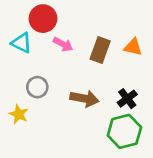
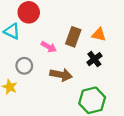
pink arrow: (63, 44) -> (49, 47), moved
black cross: (127, 99) -> (94, 59), moved

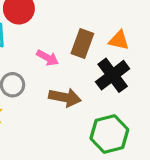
black cross: (94, 59) -> (113, 75), size x1.5

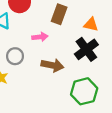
brown rectangle: (82, 43) -> (59, 14), moved
pink arrow: (47, 58) -> (40, 37), turned -35

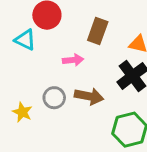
gray circle: (15, 56) -> (54, 98), moved

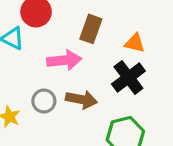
pink arrow: (73, 60) -> (64, 60), size x1.5

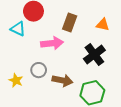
orange triangle: (135, 43) -> (103, 25), moved
brown arrow: (81, 99) -> (62, 80), moved

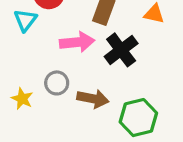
cyan triangle: (18, 29) -> (25, 20), turned 42
black cross: (94, 55) -> (121, 50), moved

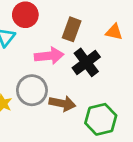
gray circle: (57, 83) -> (32, 90), size x1.5

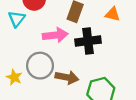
black cross: (86, 62) -> (88, 41), turned 30

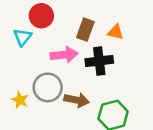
orange triangle: (113, 14) -> (116, 32), moved

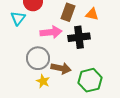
yellow star: (20, 100) -> (43, 81), moved

